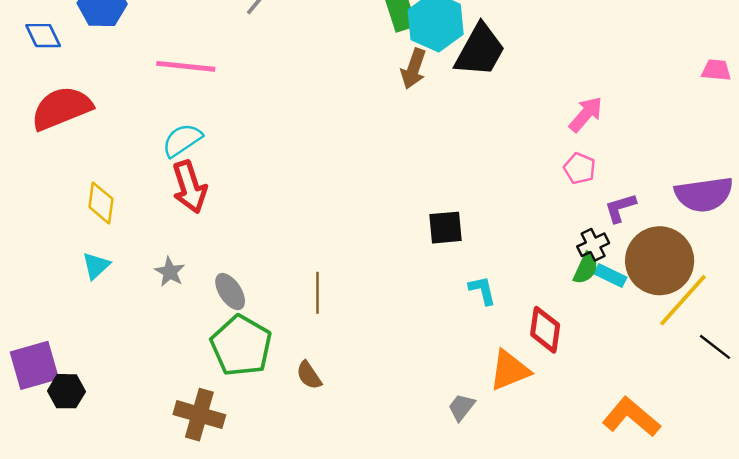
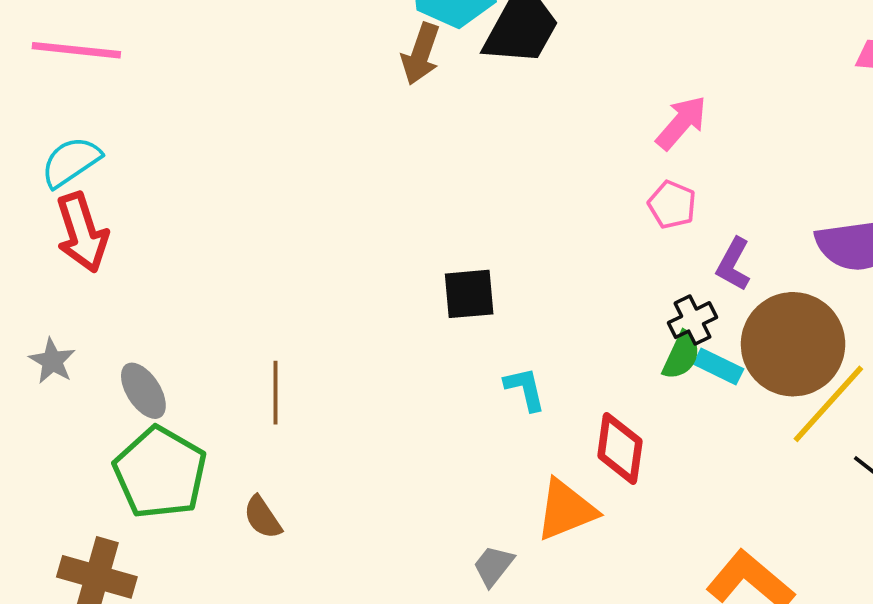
purple L-shape: (620, 208) -> (733, 264), turned -44

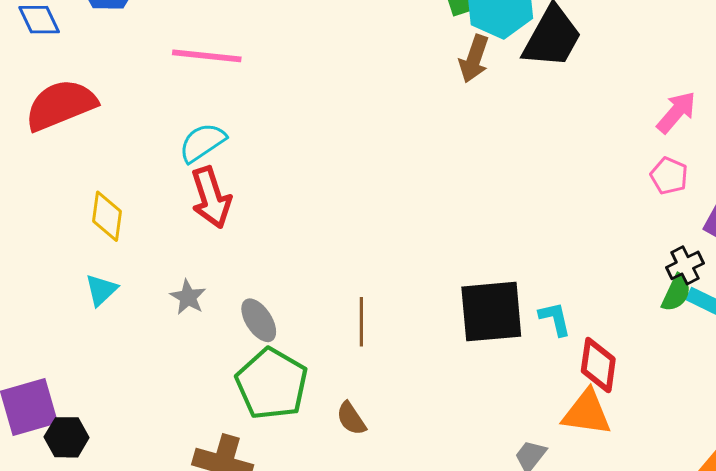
black square: (469, 294) -> (491, 312), moved, size x1.6
red diamond: (620, 448) -> (598, 365), moved
orange triangle: (566, 510) -> (587, 413), turned 30

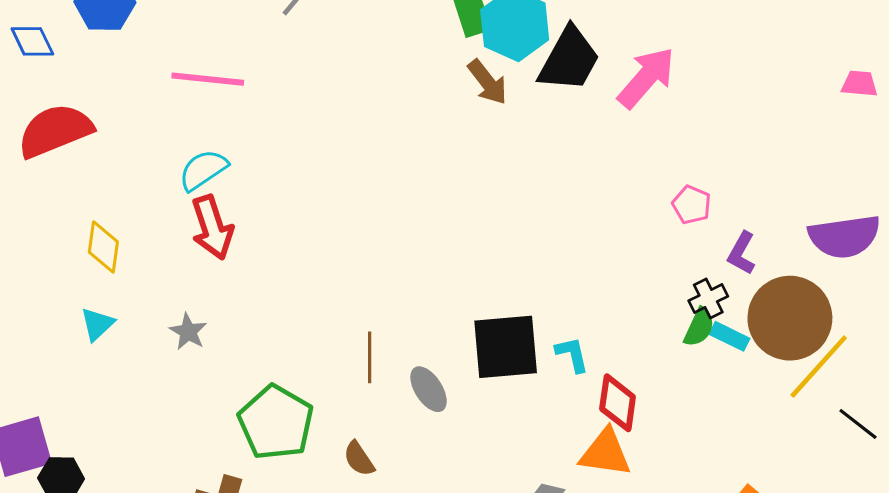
brown arrow: (474, 59) -> (487, 82), turned -57
pink arrow: (676, 112) -> (646, 78), moved, size x1.4
gray ellipse: (259, 320) -> (429, 389), moved

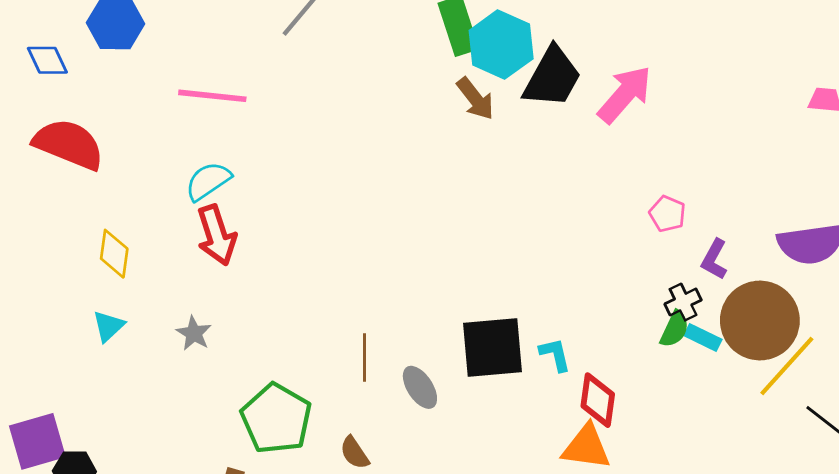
red semicircle: (55, 131) -> (69, 144), turned 44

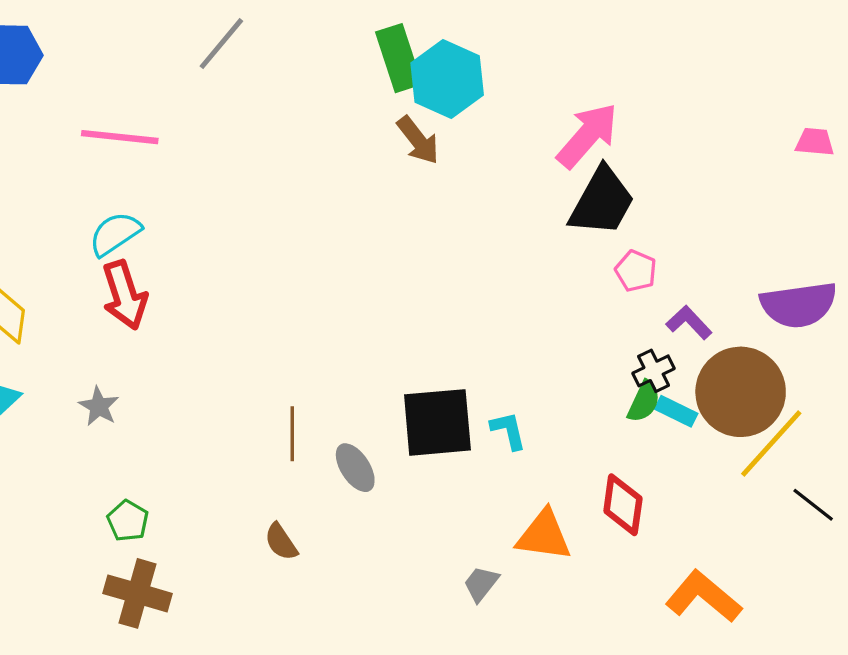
black trapezoid: (552, 77) -> (602, 202), moved
purple L-shape: (714, 259) -> (689, 323), turned 108
red diamond: (598, 400) -> (623, 505), moved
green pentagon: (276, 419) -> (128, 521), moved, size x0.5

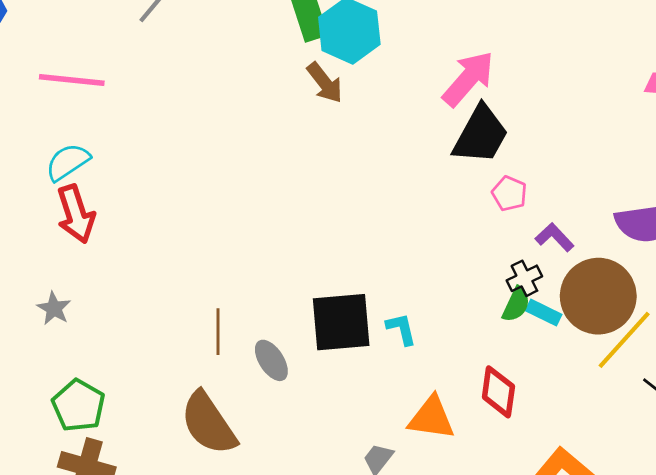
green pentagon: (128, 521) -> (79, 406), size x1.5
brown semicircle: (281, 542) -> (208, 423), size x2.0

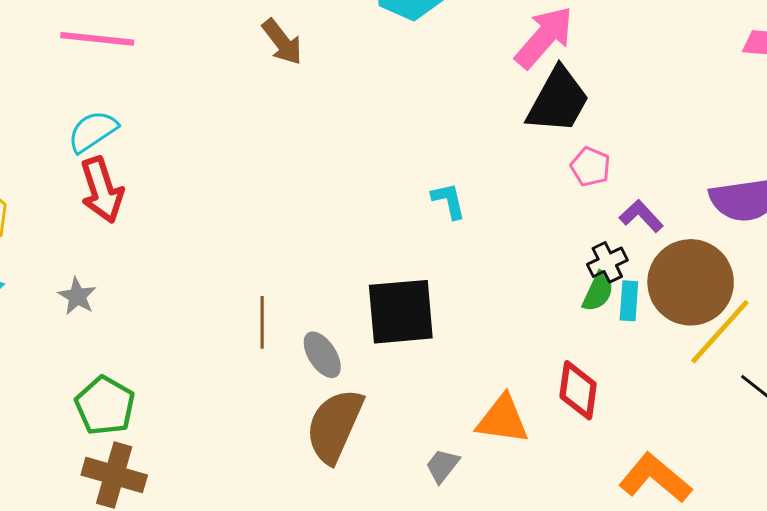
brown arrow: (325, 83) -> (282, 42), moved
cyan rectangle: (544, 313) -> (629, 301), turned 68
cyan L-shape: (401, 329) -> (449, 201), moved
brown semicircle: (208, 423) -> (335, 426), moved, turned 58

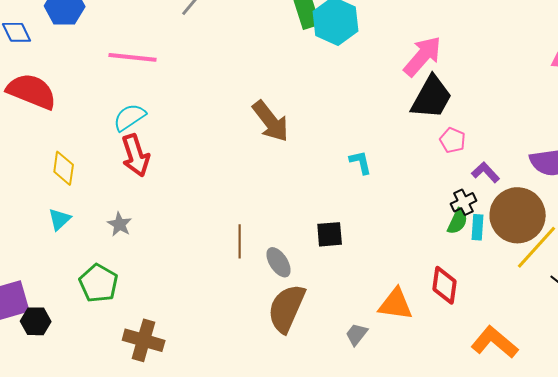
brown arrow: (282, 42) -> (271, 121), moved, size x1.4
black square: (401, 312) -> (330, 234), size x0.6
green pentagon: (105, 406) -> (99, 283), moved

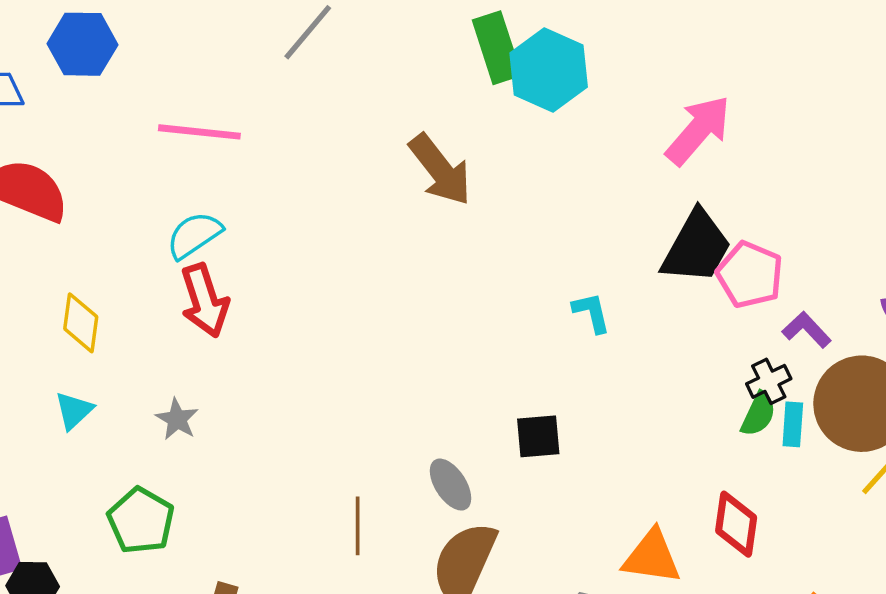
black trapezoid: (432, 97) -> (696, 247), moved
brown arrow: (271, 121) -> (440, 170), moved
pink pentagon: (453, 140) -> (750, 275), size x1.5
brown line: (240, 241) -> (358, 526), moved

